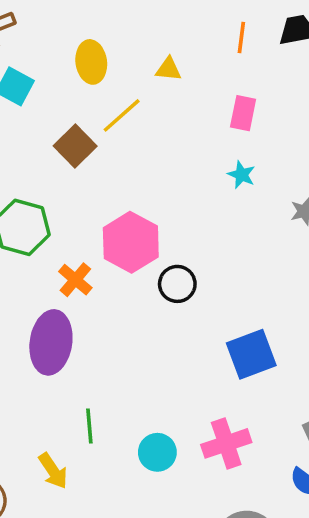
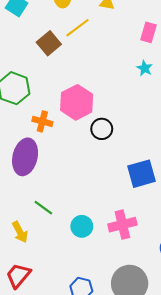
orange cross: (75, 280) -> (42, 121), turned -30
green line: (89, 426) -> (43, 208), turned -54

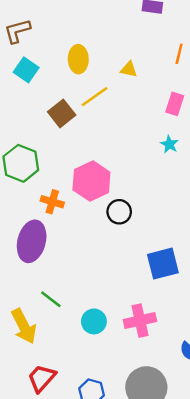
yellow arrow: (20, 232) -> (24, 326), size x1.4
red trapezoid: (18, 275) -> (42, 378), moved

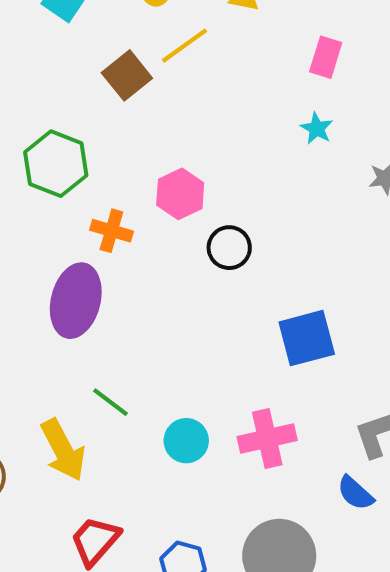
pink hexagon: (91, 181) -> (180, 194), size x0.7

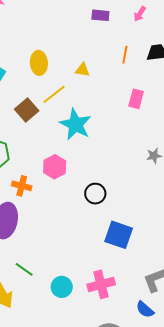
pink rectangle: (326, 57) -> (136, 99), moved
cyan star: (317, 128) -> (75, 124), moved, size x2.0
black circle: (229, 248) -> (95, 194), moved
blue square: (307, 338) -> (119, 235), turned 36

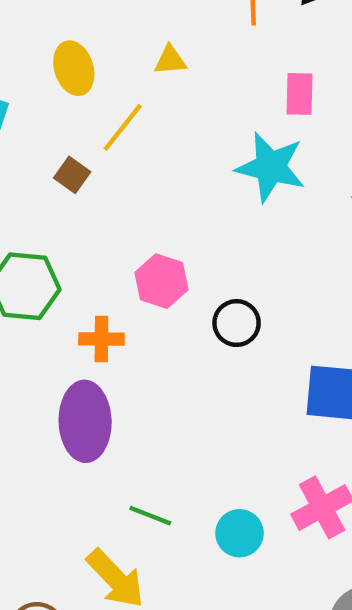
brown square: (27, 110) -> (72, 175), size x0.7
cyan star: (75, 124) -> (271, 167), moved
black circle: (95, 194) -> (237, 323), moved

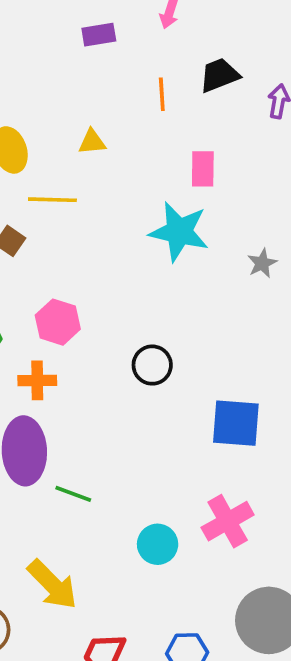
yellow line: (123, 127) -> (52, 200), turned 54
pink hexagon: (161, 281) -> (58, 322), moved
green line: (150, 516) -> (73, 494), moved

